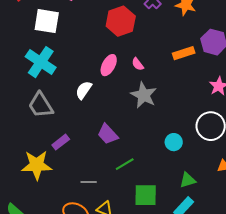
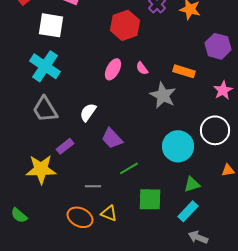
orange rectangle: (184, 53) -> (184, 71), moved, turned 35
white semicircle: (84, 90) -> (88, 112), moved
gray star: (144, 95) -> (163, 95), moved
cyan circle: (174, 142) -> (178, 146), size x1.8

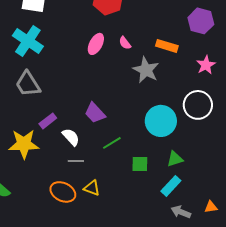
white semicircle: (88, 112) -> (71, 137), moved, turned 102
orange triangle: (228, 170) -> (211, 207), moved
green square: (150, 199) -> (140, 164), moved, size x0.7

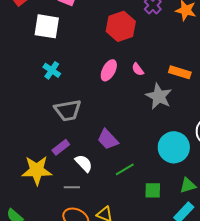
cyan cross: (28, 41) -> (52, 70), moved, size x0.6
gray trapezoid: (28, 84) -> (68, 110), moved, turned -68
gray line: (76, 161) -> (72, 187), moved

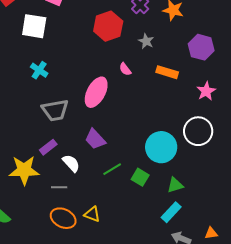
pink ellipse: (109, 70) -> (96, 92), moved, size x1.4
gray star: (159, 96) -> (146, 41), moved, size x0.6
green square: (153, 190) -> (140, 177), moved, turned 30

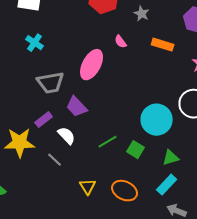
purple trapezoid: (95, 139) -> (77, 107), moved
gray line: (59, 187) -> (55, 160), turned 42
yellow triangle: (92, 214) -> (88, 187), turned 36
orange ellipse: (63, 218) -> (125, 191), moved

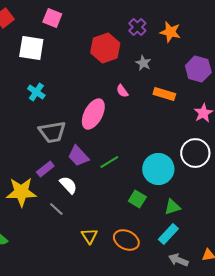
green line: (108, 142) -> (109, 162), moved

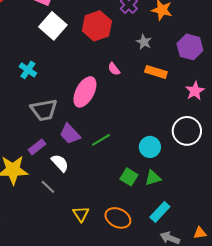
white square: (31, 48) -> (53, 26), moved, turned 32
gray star: (143, 63) -> (144, 42), moved
cyan circle: (158, 169) -> (150, 147), size x0.7
green triangle: (172, 207) -> (153, 178), moved

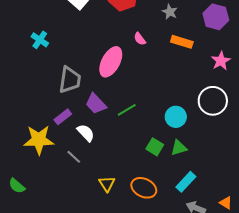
cyan cross: (28, 70) -> (40, 40), moved
gray trapezoid: (44, 110) -> (70, 80), turned -72
orange triangle: (200, 233) -> (226, 203), turned 40

